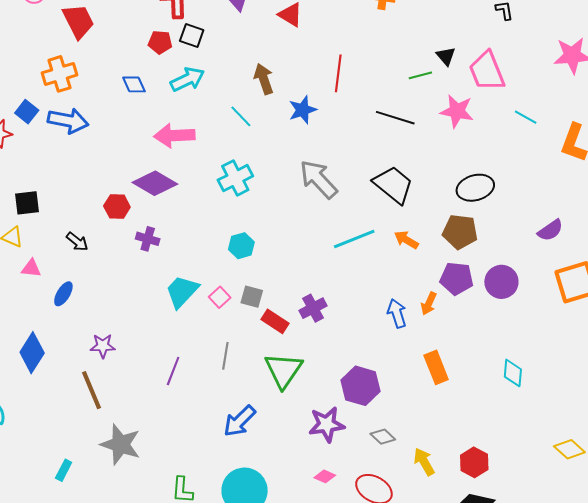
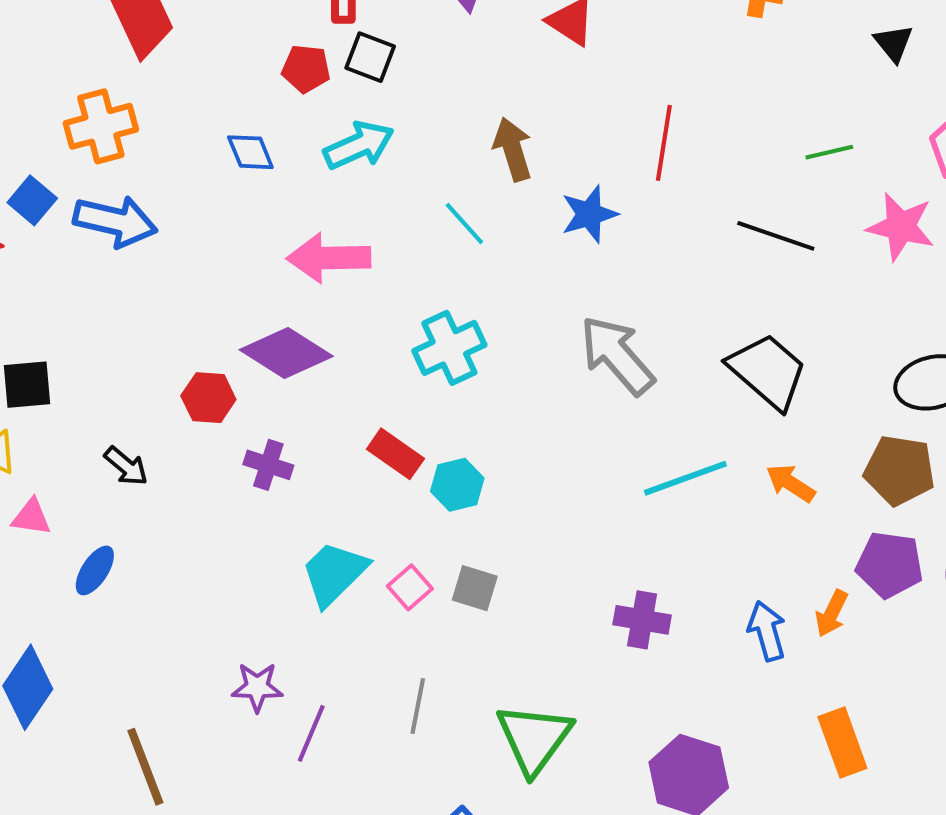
black triangle: (446, 56) -> (894, 43), moved
purple cross: (313, 308) -> (642, 620), moved, turned 36
red rectangle: (275, 321) -> (395, 454), moved
purple star: (103, 346) -> (257, 687), moved

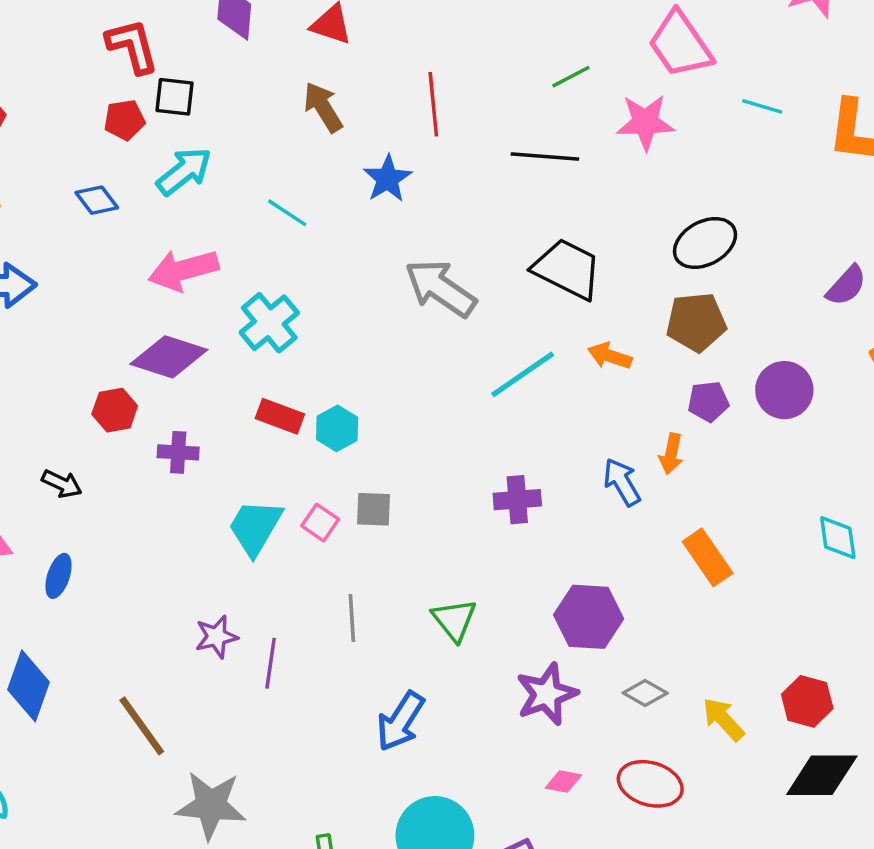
brown arrow: (513, 149) -> (323, 107), moved
cyan cross: (449, 348) -> (269, 323), moved
purple pentagon: (890, 565) -> (708, 402), size x0.7
green triangle: (534, 739) -> (454, 620), size x0.7

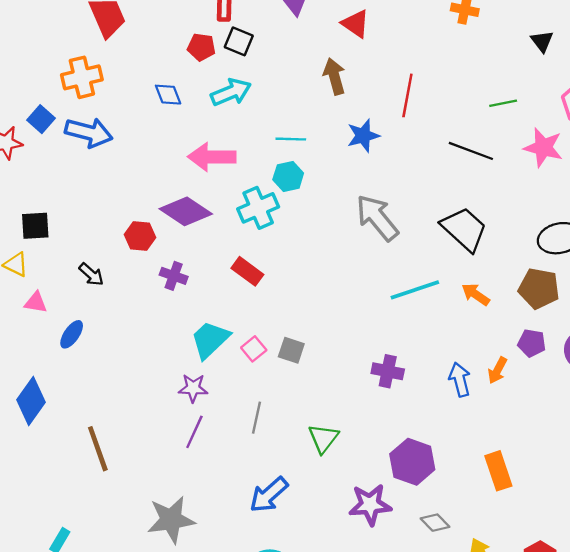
cyan line: (287, 213) -> (291, 139), turned -48
cyan hexagon: (337, 428) -> (288, 176), moved
orange rectangle: (708, 557) -> (498, 471), moved
purple star: (216, 637) -> (193, 388), moved
gray star: (211, 805) -> (171, 520), moved, turned -30

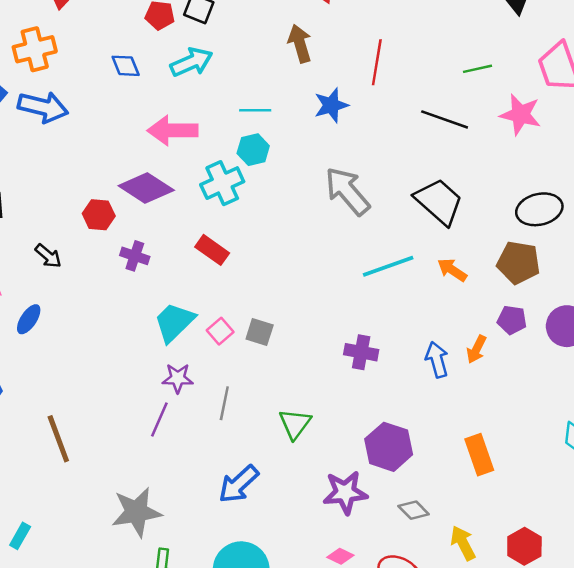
purple star: (193, 388) -> (178, 378), moved

